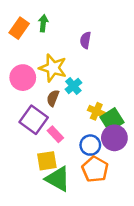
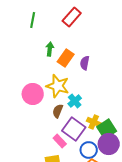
orange rectangle: (19, 28) -> (66, 58), moved
purple square: (34, 120) -> (74, 129), moved

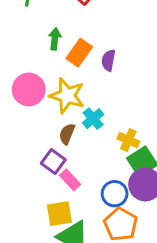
pink circle: (33, 94) -> (29, 89), moved
yellow cross: (94, 122) -> (128, 140), moved
purple square: (74, 129) -> (53, 161), moved, size x0.7

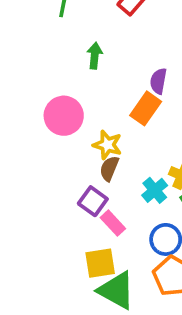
orange rectangle: (79, 53) -> (146, 108), moved
yellow star: (67, 96) -> (107, 145), moved, size x0.7
cyan cross: (93, 119) -> (155, 190), moved

